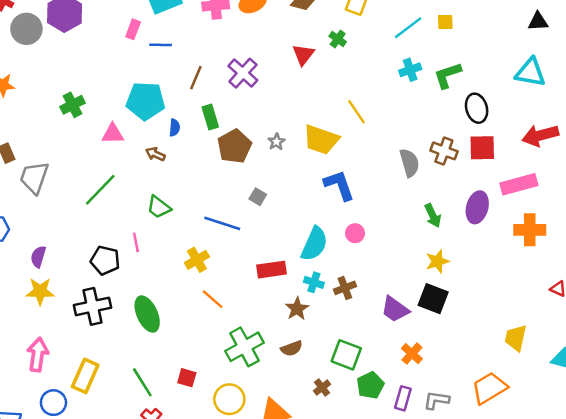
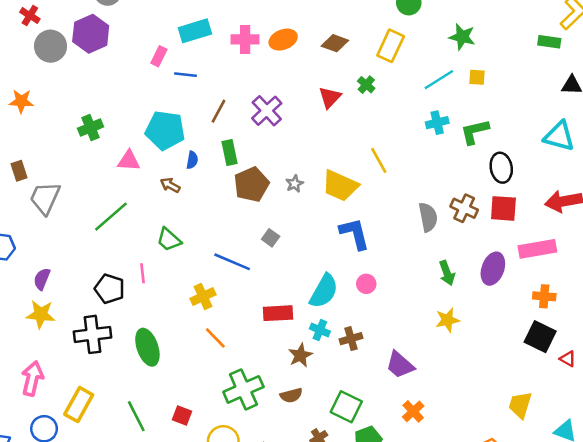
orange cross: (530, 230) -> (544, 296), size x0.7
black square: (433, 299) -> (540, 337), moved

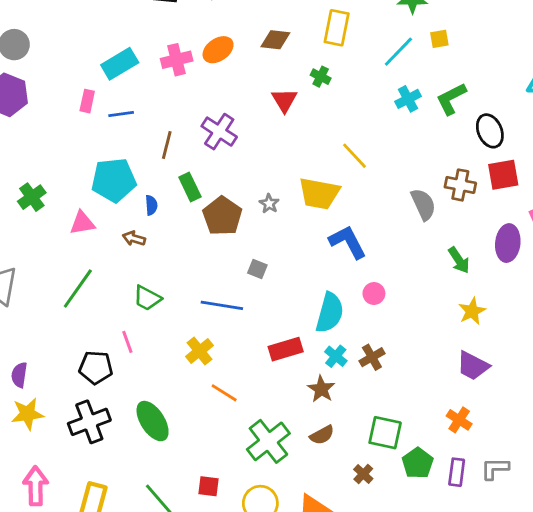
cyan cross: (320, 330) -> (336, 356), turned 30
purple trapezoid: (400, 365) -> (473, 366), moved

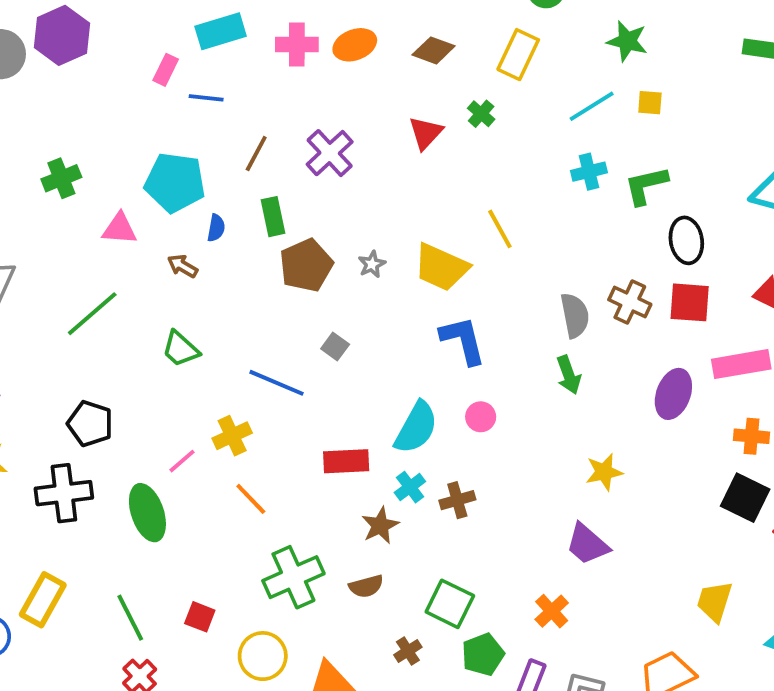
green arrow: (459, 260) -> (569, 375), moved
pink line: (127, 342) -> (182, 461), moved, turned 55

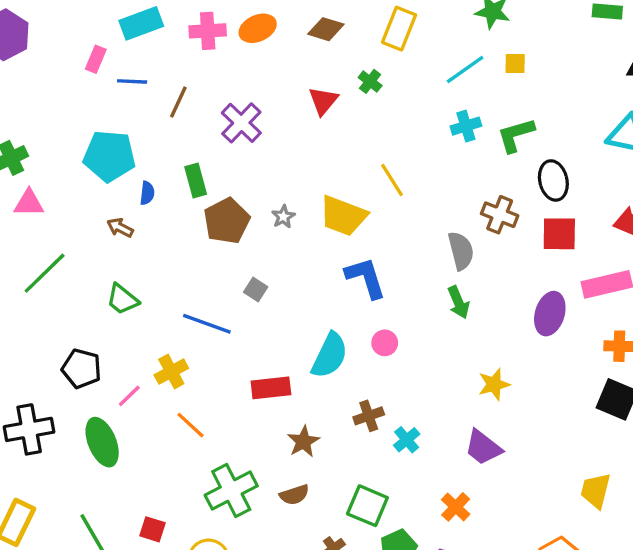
brown line: (256, 154) -> (178, 102), moved
pink triangle: (120, 229) -> (29, 203), moved
brown cross: (630, 302) -> (500, 215), moved
black pentagon: (90, 424) -> (81, 369), moved
cyan cross: (410, 487) -> (407, 440), moved

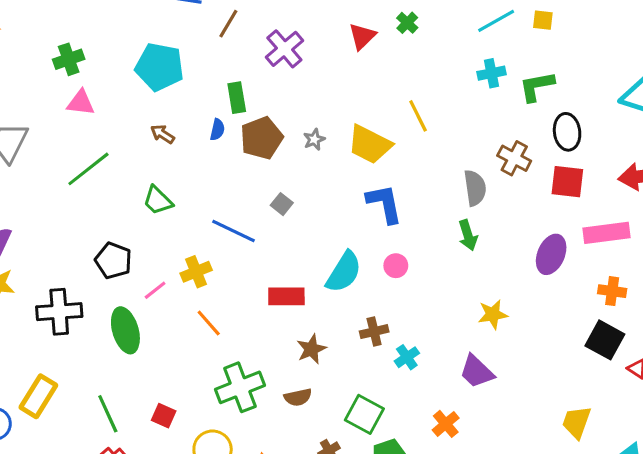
blue semicircle: (147, 193) -> (217, 130), moved

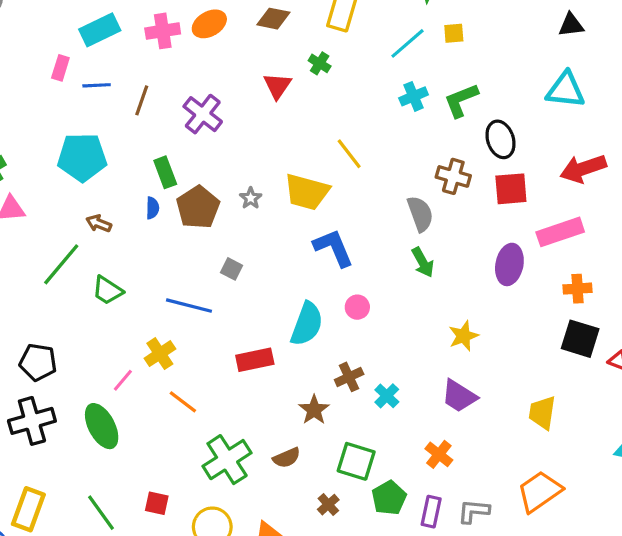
green line: (88, 169) -> (61, 264), moved
black pentagon: (113, 260) -> (38, 362), moved
brown star: (311, 349) -> (314, 410), moved
yellow trapezoid: (577, 422) -> (542, 413), moved

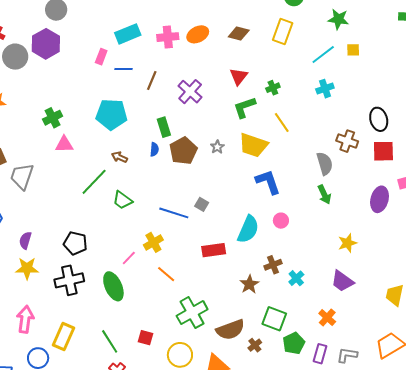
green cross: (320, 63) -> (273, 88), moved, turned 32
green L-shape: (461, 100) -> (244, 107), moved
gray square: (231, 269) -> (202, 204), moved
brown semicircle: (287, 458) -> (230, 330), moved, size x1.6

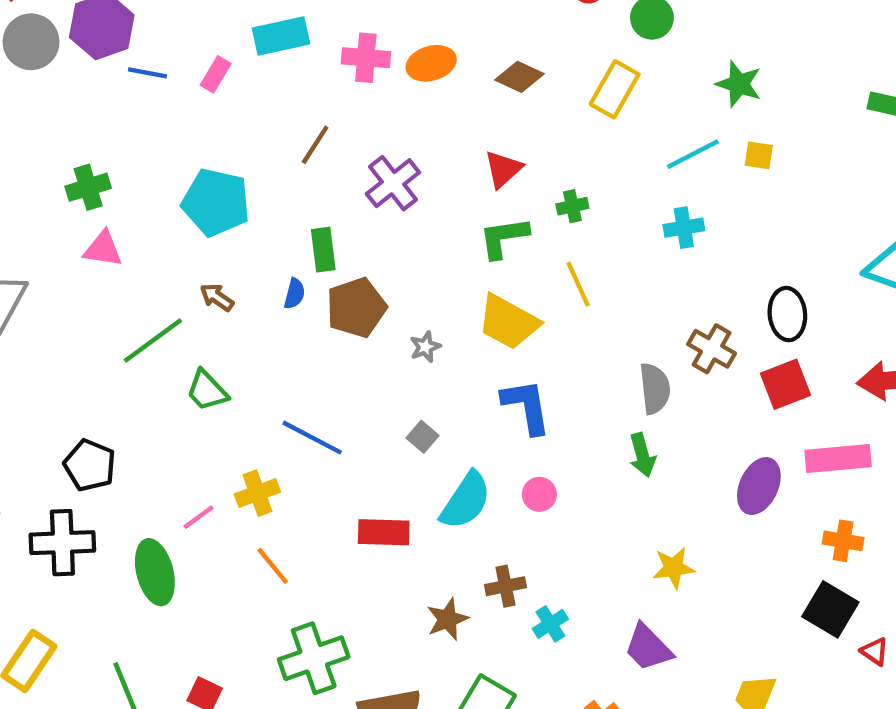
blue line: (123, 69) -> (148, 73), moved
gray star: (217, 147) -> (425, 347), moved
red square: (383, 151) -> (785, 384), turned -30
gray square: (202, 204) -> (423, 437), moved

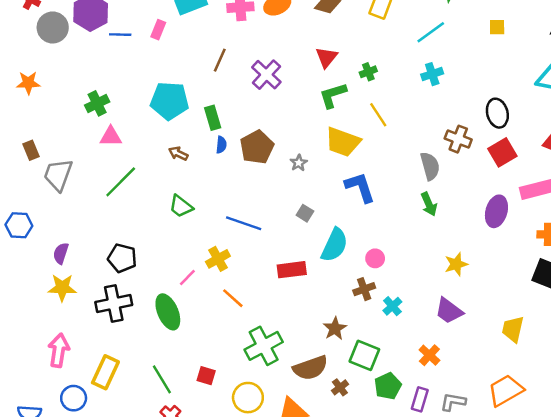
yellow square: (759, 155) -> (497, 27), moved
green rectangle: (323, 250) -> (213, 118), moved
green line: (153, 340) -> (121, 182), moved
pink circle: (539, 494) -> (375, 258), moved
brown star: (448, 619) -> (335, 328), moved

